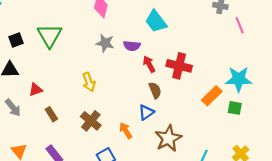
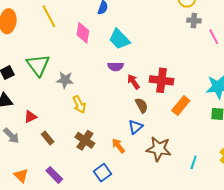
cyan trapezoid: (156, 21) -> (119, 39), moved
gray star: (105, 43) -> (65, 80), moved
orange rectangle: (212, 96) -> (181, 106), moved
brown star: (168, 138) -> (159, 149), turned -30

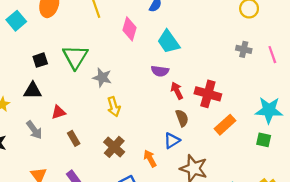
gray cross: (194, 21) -> (244, 49), moved

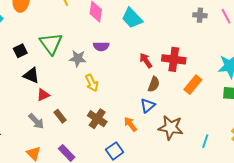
purple semicircle: (160, 71) -> (101, 46), moved
black triangle: (33, 91) -> (31, 75), moved, turned 30
brown semicircle: (182, 118) -> (154, 84), turned 49
gray arrow: (34, 130) -> (36, 121), moved

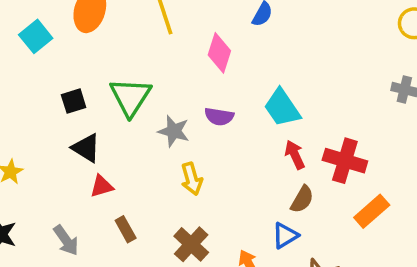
cyan trapezoid: (132, 18) -> (282, 108), moved
gray arrow: (36, 121) -> (66, 240), moved

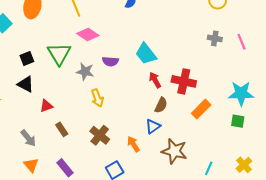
pink diamond: (219, 53) -> (88, 35), moved, turned -70
black triangle: (86, 148) -> (26, 84), moved

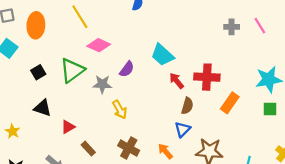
green triangle: (59, 54) -> (72, 70), turned 35
black square: (27, 58) -> (38, 72), moved
purple semicircle: (110, 61) -> (127, 69), turned -49

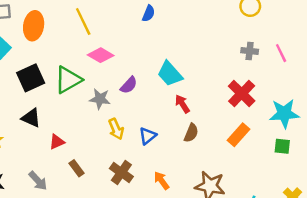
black square: (38, 72) -> (31, 78), size x1.6
red cross: (207, 77) -> (242, 93), moved, turned 35
blue triangle: (182, 129) -> (148, 136), moved

